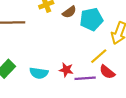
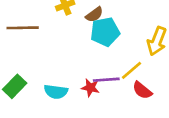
cyan pentagon: (91, 19) -> (105, 32), moved
purple line: (85, 78) -> (106, 80), moved

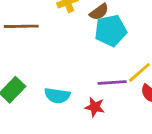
red star: (90, 88) -> (95, 107), moved

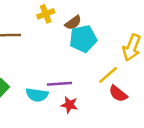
purple line: (112, 83) -> (59, 84), moved

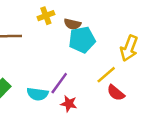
brown semicircle: (73, 23) -> (72, 24), turned 49
purple line: (59, 84) -> (59, 83), turned -50

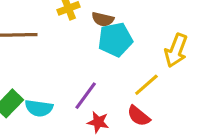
red semicircle: (116, 93) -> (139, 116), moved
cyan semicircle: (37, 94) -> (39, 108), moved

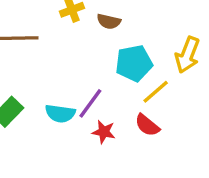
cyan pentagon: (115, 40) -> (134, 63), moved
cyan semicircle: (39, 108) -> (60, 113), moved

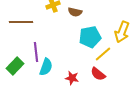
purple line: (90, 103) -> (36, 52), moved, turned -42
cyan semicircle: (60, 113) -> (46, 67), turned -78

